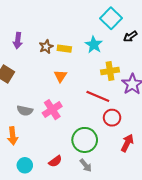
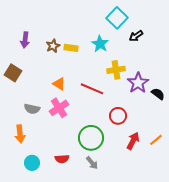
orange triangle: (60, 76) -> (59, 84), moved, turned -32
red line: (98, 96) -> (92, 89), moved
red semicircle: (55, 161) -> (62, 159), turned 32

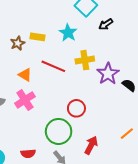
brown star: (53, 46) -> (18, 43), moved
red line: (92, 89) -> (53, 66), moved
red circle: (118, 116) -> (76, 108), moved
red arrow: (133, 141) -> (91, 145), moved

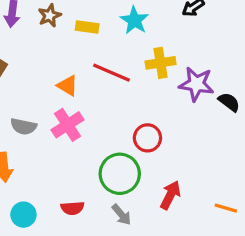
brown star: (18, 43) -> (50, 16), moved
purple star: (108, 74) -> (196, 84), turned -30
orange line: (127, 134) -> (226, 208), moved, turned 56

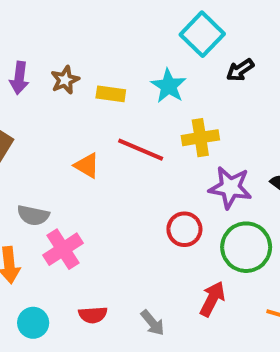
purple star: (196, 84) -> (230, 187), moved
pink cross: (68, 125) -> (63, 249), moved
green circle: (120, 174) -> (246, 247), moved

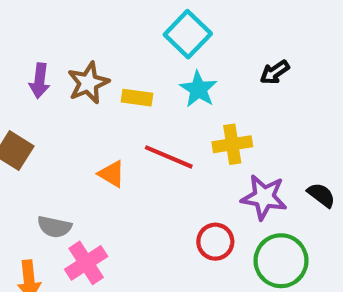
cyan square: (202, 34) -> (188, 34), moved
brown star: (65, 80) -> (88, 83), size x1.4

